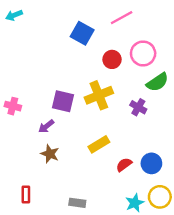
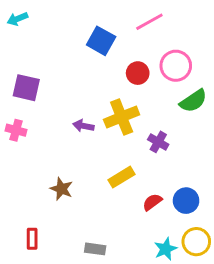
purple square: (63, 101) -> (26, 88), moved
purple cross: (138, 107) -> (158, 142), moved
purple arrow: (46, 126) -> (83, 126), moved, turned 49

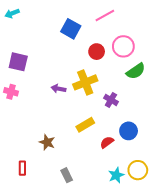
brown star: (61, 189) -> (47, 142), moved
blue circle: (186, 201) -> (129, 131), moved
gray rectangle: (95, 249) -> (67, 175), turned 56

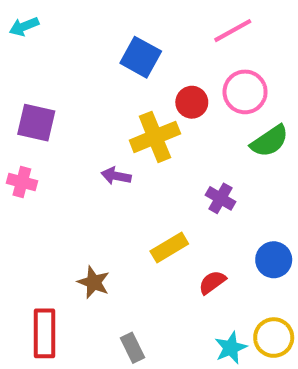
pink line: (105, 15) -> (233, 31), moved
yellow cross: (85, 82) -> (155, 137), moved
blue circle: (129, 131) -> (274, 260), moved
red rectangle: (22, 168) -> (44, 333), size x1.6

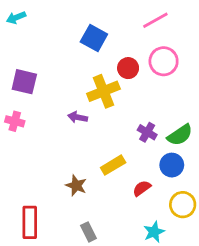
green semicircle: (270, 141) -> (180, 135), moved
blue circle: (274, 260) -> (172, 165), moved
brown star: (94, 282) -> (76, 186), moved
yellow circle: (274, 338) -> (183, 205), moved

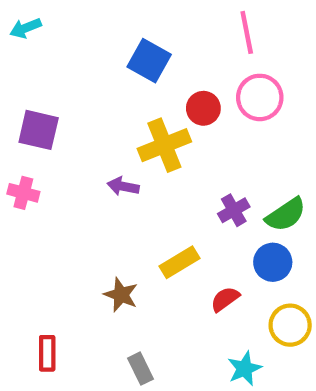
pink line: (155, 20) -> (247, 32), turned -72
purple cross: (147, 132) -> (234, 210), turned 30
red rectangle: (30, 222) -> (47, 353), size x0.7

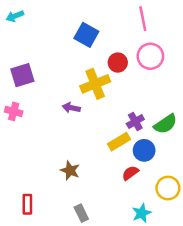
purple square: (39, 130) -> (22, 75), turned -30
yellow rectangle: (180, 262) -> (119, 142), moved
blue circle: (273, 262) -> (144, 150), moved

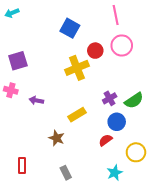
purple arrow: (71, 108) -> (36, 100), moved
yellow rectangle: (119, 142) -> (77, 115), moved

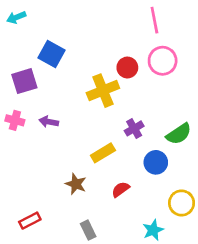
blue square: (70, 28) -> (51, 54), moved
purple cross: (110, 98) -> (134, 128), moved
purple arrow: (36, 100) -> (49, 122), moved
red semicircle: (105, 140) -> (121, 189), moved
red rectangle: (22, 166) -> (30, 221), turned 63

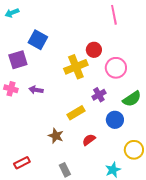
pink circle: (163, 61) -> (116, 68), moved

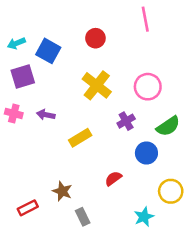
cyan arrow: (12, 13) -> (16, 43), moved
red circle: (94, 50) -> (95, 38), moved
yellow cross: (76, 67) -> (97, 85), turned -30
yellow rectangle: (76, 113) -> (80, 138), moved
brown star: (56, 136) -> (62, 191), moved

